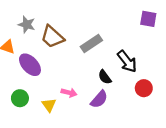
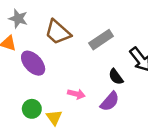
gray star: (27, 25) -> (18, 19), moved
green circle: (20, 98) -> (32, 109), moved
yellow triangle: (49, 105) -> (54, 118), moved

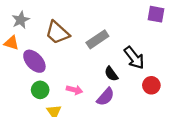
gray star: (18, 19) -> (21, 20), turned 30
green circle: (32, 109) -> (40, 90), moved

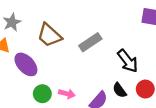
black semicircle: (111, 74) -> (120, 90), moved
green circle: (40, 90) -> (42, 94), moved

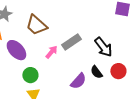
gray rectangle: (90, 42) -> (71, 42), moved
pink arrow: (67, 94) -> (51, 52), moved, turned -64

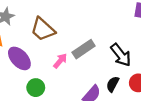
black semicircle: (96, 72) -> (113, 84), turned 64

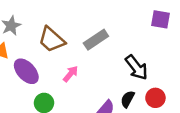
gray rectangle: (84, 49) -> (96, 40), moved

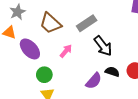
black arrow: (136, 67) -> (103, 46), moved
black semicircle: (128, 99) -> (112, 72), turned 80

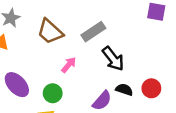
purple ellipse: (30, 49) -> (17, 85), moved
green circle: (44, 75) -> (53, 93), moved

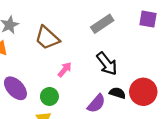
gray rectangle: (93, 32) -> (102, 24), moved
red circle: (151, 88) -> (143, 92), size x1.5

